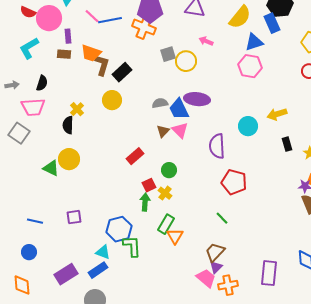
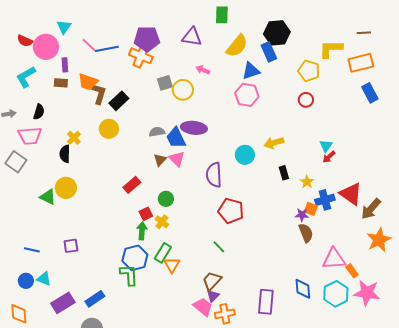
blue hexagon: (119, 229) -> (135, 258), moved
cyan triangle: (103, 252) -> (44, 279), moved

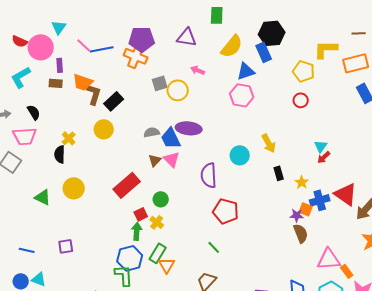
black semicircle: (39, 112) -> (34, 112), turned -49
yellow arrow: (274, 143) -> (269, 143), turned -102
red rectangle: (132, 185) -> (127, 185), size x1.5
yellow circle: (66, 188) -> (74, 188), moved

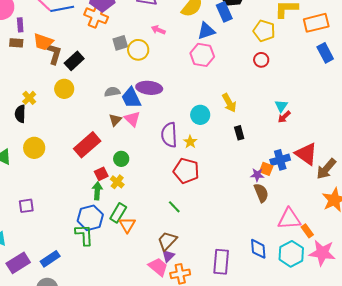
yellow star: (302, 182) -> (190, 142), moved

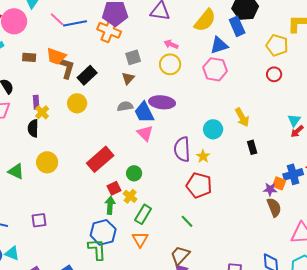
purple rectangle: (20, 25) -> (36, 102), moved
yellow circle: (138, 50) -> (170, 64), moved
brown triangle: (115, 120) -> (128, 78), moved
green rectangle: (118, 213) -> (143, 214), moved

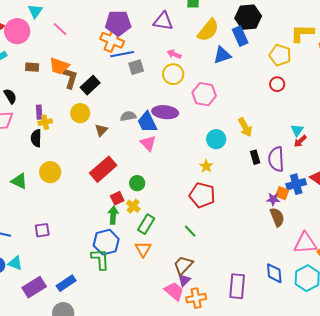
blue line: (75, 23) -> (122, 54), moved
pink hexagon: (215, 69) -> (204, 94), moved
brown triangle: (128, 78) -> (101, 130), moved
yellow cross: (42, 112) -> (45, 122), turned 32
purple semicircle: (182, 149) -> (276, 159), moved

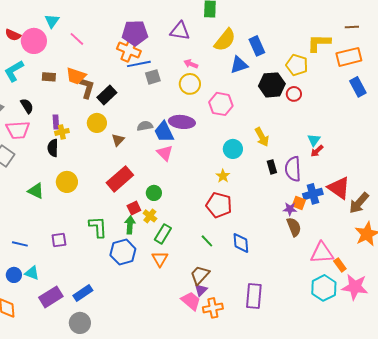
black hexagon: (248, 17) -> (272, 85), moved
green L-shape: (100, 259) -> (98, 227), moved
blue diamond: (274, 273) -> (241, 243), moved

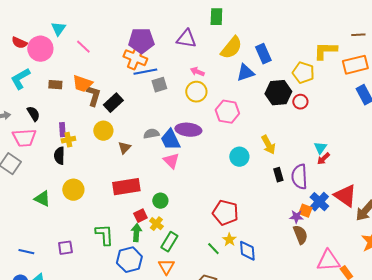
yellow star: (223, 176) -> (229, 240), moved
red rectangle: (120, 179) -> (126, 187), turned 32
blue cross: (313, 194) -> (319, 202), turned -30

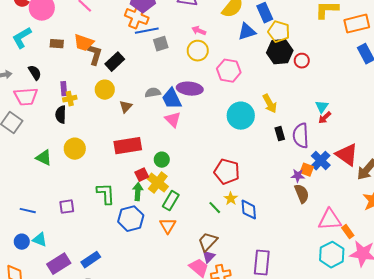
yellow pentagon: (303, 73) -> (279, 32), moved
cyan circle: (239, 157) -> (241, 116), size x1.4
yellow cross: (156, 224) -> (158, 183), size x1.5

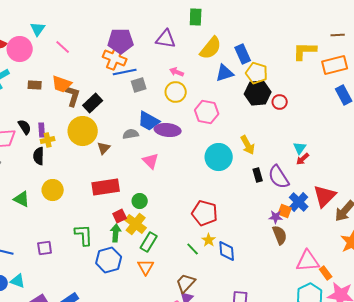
black semicircle: (35, 73) -> (25, 127), moved
yellow circle: (105, 90) -> (83, 131), size x1.5
blue trapezoid: (172, 99) -> (149, 121), moved, turned -35
purple semicircle: (301, 136) -> (279, 177), turned -30
red triangle: (347, 155) -> (325, 196), turned 40

